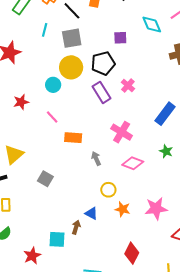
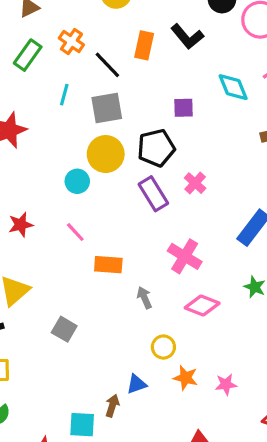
red star: (21, 102) -> (21, 225), moved
pink star: (156, 208) -> (226, 384), moved, size x0.6
blue triangle: (91, 213) -> (137, 384), turned -48

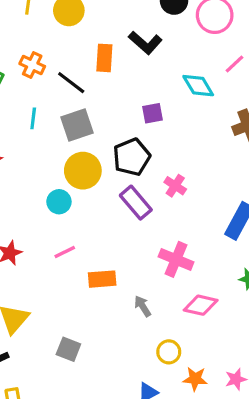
pink line: (75, 232) -> (65, 252), turned -65

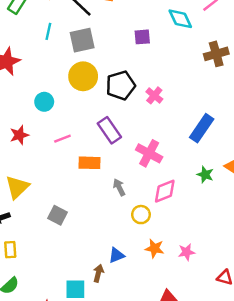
black pentagon: (132, 157) -> (121, 85), moved
cyan circle: (59, 202) -> (44, 102), moved
purple rectangle: (136, 203) -> (109, 130), moved
pink diamond: (201, 305) -> (165, 191), turned -40
yellow circle: (169, 352) -> (141, 215), moved

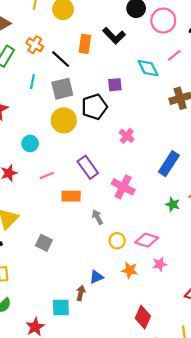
black pentagon: (121, 85) -> (94, 107), moved
pink diamond: (165, 191) -> (147, 240), moved, turned 40
pink star: (187, 252) -> (160, 264), moved

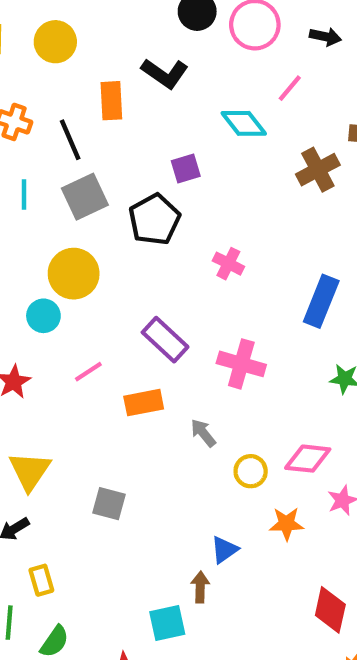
black line: (61, 59) -> (70, 140), turned 36
yellow circle: (64, 120) -> (74, 274), moved

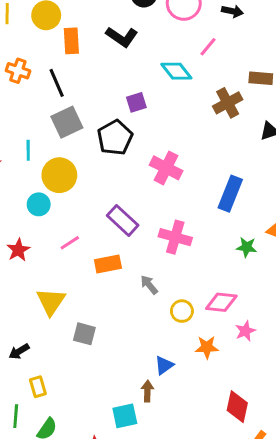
orange rectangle: (111, 101) -> (71, 41), moved
cyan line: (24, 194) -> (28, 150), moved
pink cross: (228, 264) -> (166, 168), size x1.5
yellow triangle: (30, 471) -> (51, 302), moved

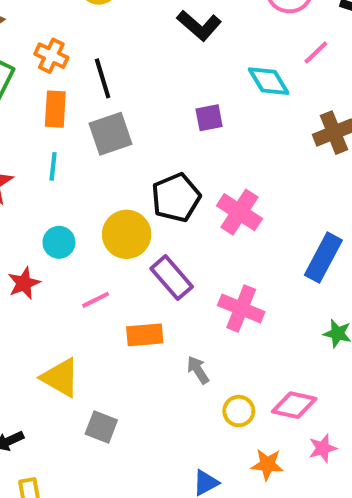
orange rectangle: (71, 41) -> (55, 109), moved
black pentagon: (115, 138) -> (176, 198), moved
yellow circle: (59, 175) -> (127, 234), moved
red star: (18, 250) -> (24, 283), moved
yellow triangle: (51, 302) -> (61, 378), turned -40

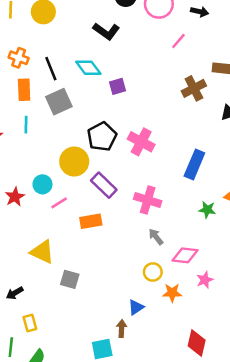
cyan diamond: (269, 81) -> (88, 68), moved
cyan circle: (59, 242) -> (42, 184), moved
gray arrow: (198, 370) -> (156, 237), moved
yellow circle: (239, 411) -> (153, 272), moved

